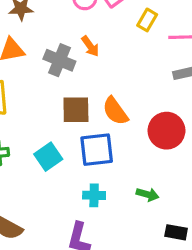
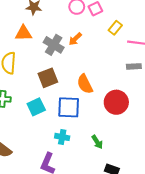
orange arrow: (90, 46) -> (75, 39), turned 72
brown square: (76, 110) -> (48, 78), moved, turned -30
green arrow: (147, 194) -> (97, 142), turned 32

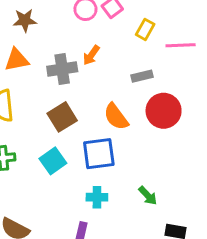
gray cross: (54, 45) -> (62, 69), turned -30
gray rectangle: (134, 66) -> (142, 76), moved
red circle: (116, 102) -> (164, 111), moved

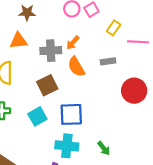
red circle: (164, 111) -> (134, 91), moved
orange semicircle: (116, 117) -> (76, 67), moved
cyan cross: (97, 197) -> (67, 146), size x1.5

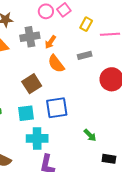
gray cross: (51, 51) -> (30, 37), moved
cyan square: (37, 116) -> (26, 113), turned 30
cyan cross: (67, 146) -> (37, 138), moved

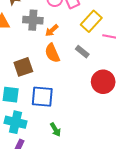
yellow rectangle: (86, 24) -> (91, 21), size x1.5
gray rectangle: (85, 55) -> (82, 52), turned 40
green arrow: (90, 135) -> (55, 130), moved

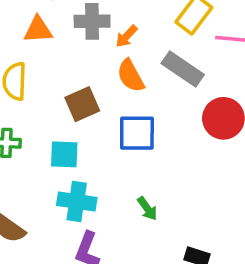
gray rectangle: (82, 52) -> (183, 69), size x1.6
blue square: (42, 97) -> (137, 133), moved

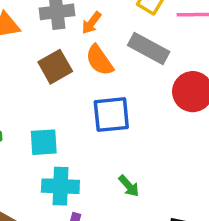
brown square: (82, 104) -> (55, 67), moved

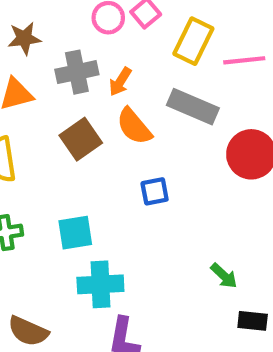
blue square: (111, 115) -> (155, 191), size x0.6
green arrow: (129, 186) -> (224, 276), moved

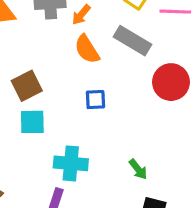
brown square: (81, 139) -> (27, 86), moved
cyan cross: (100, 284) -> (71, 163), moved

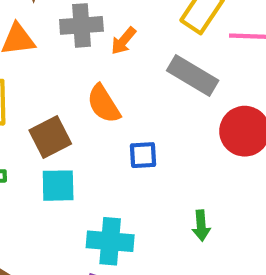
orange semicircle: (87, 49) -> (104, 104), moved
green arrow: (138, 169) -> (201, 226), moved, turned 35

